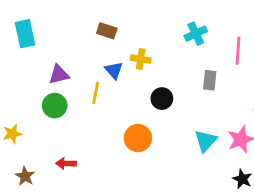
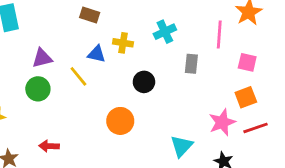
cyan cross: (196, 34) -> (165, 32), moved
blue triangle: (114, 70) -> (97, 54), turned -36
yellow line: (96, 93) -> (78, 76), turned -50
cyan triangle: (206, 141) -> (182, 146), moved

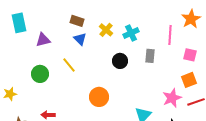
yellow cross: (123, 43) -> (106, 30), moved, turned 32
blue triangle: (97, 54) -> (80, 39), moved, turned 32
purple triangle: (42, 58) -> (43, 40), moved
black circle: (144, 82) -> (120, 61), moved

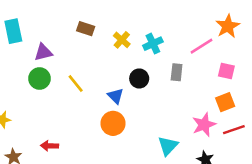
pink line: (170, 35) -> (202, 46), turned 54
blue triangle: (80, 39) -> (116, 96), moved
green circle: (40, 74) -> (40, 78), moved

